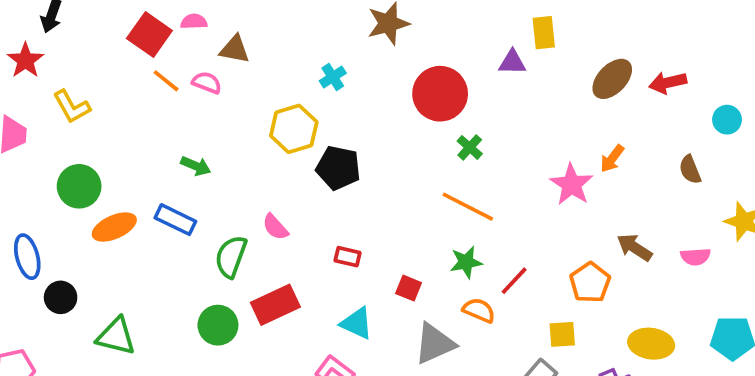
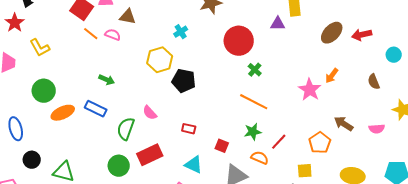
black circle: (61, 297) -> (32, 160), moved

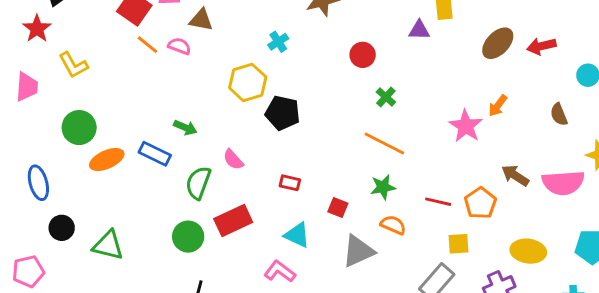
red circle: (239, 41) -> (363, 55), size x0.6
green arrow: (107, 80) -> (185, 128), moved
pink semicircle: (377, 129) -> (563, 183), size x1.8
red line: (279, 142) -> (438, 202), moved, turned 60

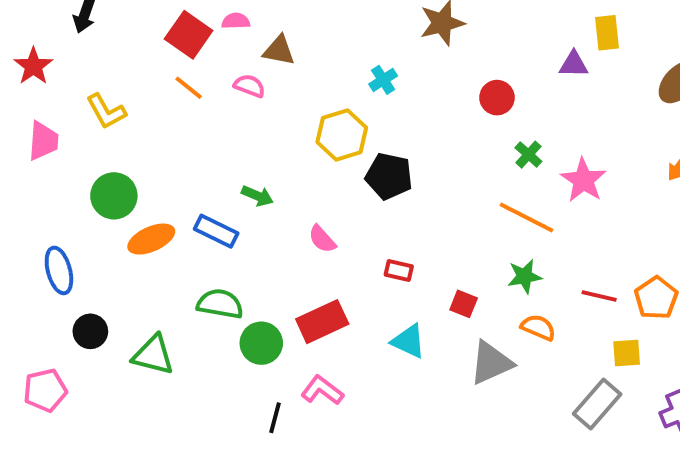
red star: (37, 29) -> (33, 66), moved
orange line: (147, 45) -> (189, 88), moved
pink star: (466, 126) -> (583, 180), moved
green semicircle: (198, 183) -> (220, 304), moved, turned 80
pink L-shape: (280, 271) -> (322, 390), moved

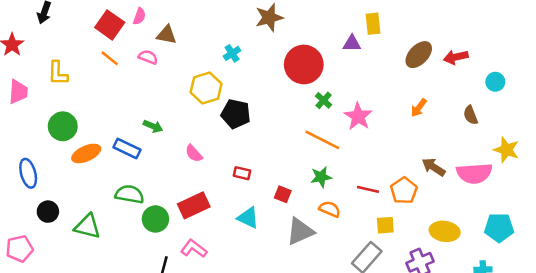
pink semicircle: (236, 21) -> (139, 16), turned 112
red circle: (497, 98) -> (304, 64), size x1.8
yellow L-shape: (106, 111) -> (58, 73), turned 30

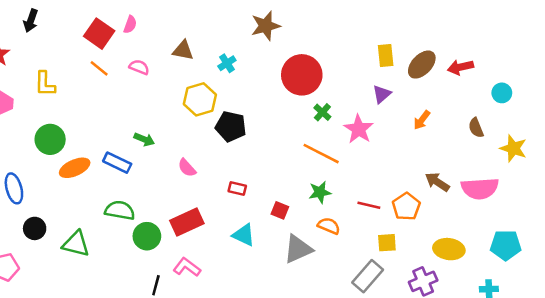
yellow rectangle: (373, 24) -> (386, 55), moved
brown triangle: (167, 35) -> (183, 50), moved
purple triangle: (352, 43) -> (382, 94), moved, turned -42
yellow star: (506, 150) -> (513, 148), moved

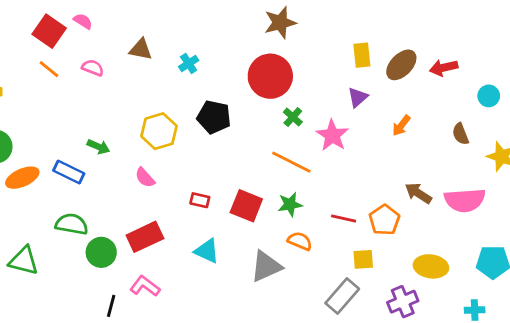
pink semicircle: (130, 25) -> (83, 21), turned -78
brown star: (266, 26) -> (280, 23), moved
yellow hexagon: (200, 99) -> (159, 131), moved
black pentagon: (231, 126) -> (214, 117), moved
red square: (280, 210) -> (246, 206), moved, size x1.6

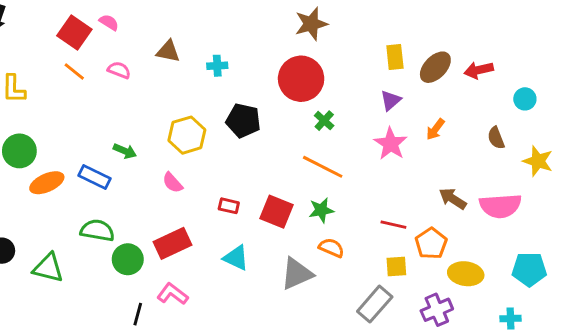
cyan cross: (189, 63) -> (217, 66), turned 30
pink star: (332, 135) -> (391, 144), moved
red line: (344, 218) -> (393, 225), moved
orange pentagon: (384, 220) -> (431, 243), moved

